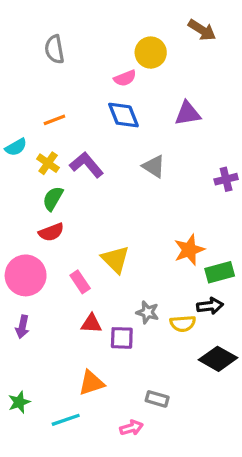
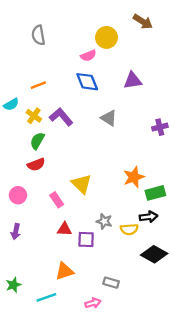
pink circle: (26, 275) -> (18, 195), size x0.6

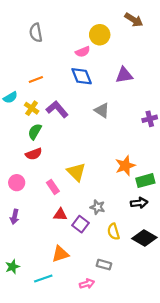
yellow semicircle: (129, 229) -> (114, 232), moved, turned 77
purple square: (86, 239) -> (81, 224), turned 35

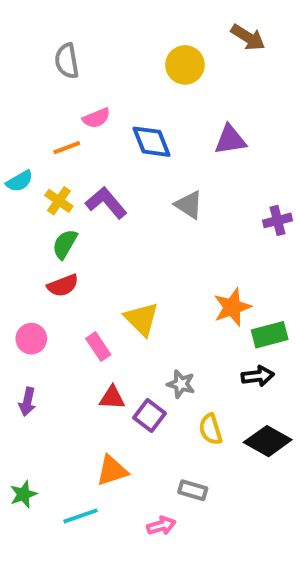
pink semicircle: (83, 52) -> (96, 118), moved

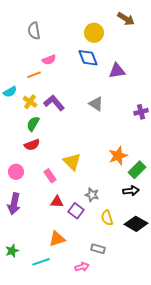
blue diamond: (151, 142) -> (88, 58), moved
green rectangle: (270, 335) -> (137, 170), turned -30
purple arrow: (27, 402) -> (14, 204), size x1.5

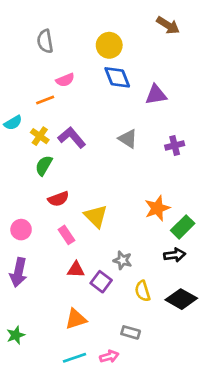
yellow circle: (94, 33) -> (109, 45), moved
purple cross: (141, 112) -> (175, 145), moved
red semicircle: (32, 145) -> (58, 199), moved
cyan line: (41, 262) -> (74, 358), moved

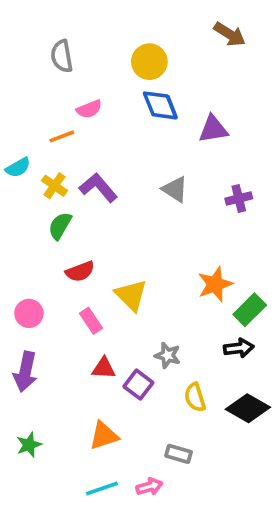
green star: (16, 335) -> (29, 445), moved

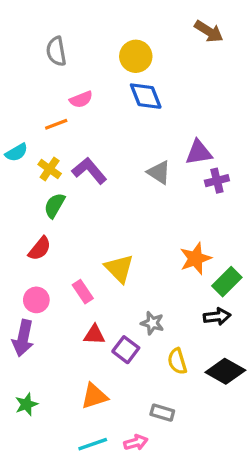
purple triangle: (213, 129) -> (199, 152), moved
red semicircle: (80, 271) -> (40, 249), moved, turned -30
pink circle: (29, 313) -> (36, 300), moved

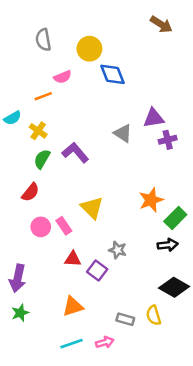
yellow circle: (136, 56) -> (89, 49), moved
purple L-shape: (89, 171) -> (75, 153), moved
pink circle: (36, 300) -> (41, 227), moved
purple arrow: (23, 338) -> (18, 278), moved
yellow semicircle: (177, 361) -> (154, 315), moved

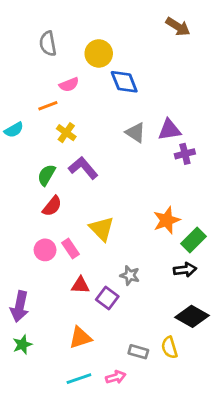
yellow cross: (38, 131) -> (66, 133), moved
gray triangle: (123, 133) -> (135, 133), moved
red semicircle: (30, 192) -> (52, 206), moved

